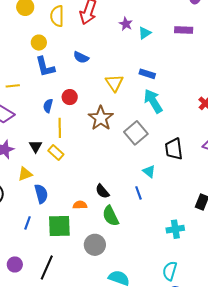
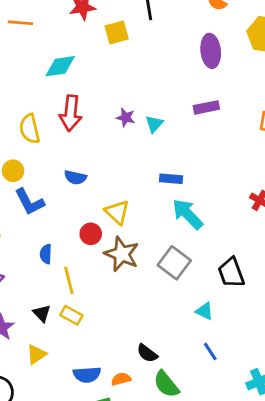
yellow triangle: (114, 83) -> (117, 212), moved
red circle: (70, 97) -> (91, 234), moved
blue line: (139, 193) -> (210, 351), moved
blue semicircle: (41, 194) -> (87, 375), moved, turned 114

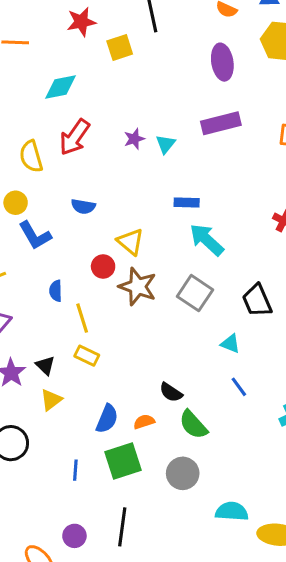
purple rectangle: (206, 107) -> (221, 123), size x1.4
red arrow: (71, 113) -> (75, 137), turned 32
purple star: (126, 118) -> (134, 139), turned -30
black triangle: (42, 313) -> (45, 365), moved
blue semicircle: (87, 375) -> (107, 419), turned -60

